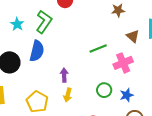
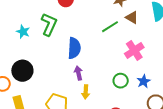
brown triangle: (133, 36) -> (132, 18), moved
green line: (98, 48) -> (110, 27), moved
blue semicircle: (37, 51) -> (74, 48), moved

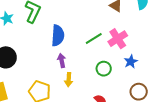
green line: (110, 27) -> (94, 39), moved
blue star: (144, 81) -> (131, 62), moved

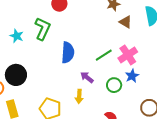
purple arrow: (62, 61) -> (87, 77), moved, turned -40
blue star: (131, 62) -> (132, 76), moved

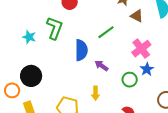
green line: (104, 55) -> (106, 32), moved
purple arrow: (87, 77) -> (101, 66), moved

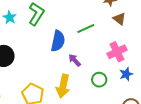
blue star: (147, 69) -> (126, 74), moved
yellow arrow: (96, 93) -> (63, 86), size x1.6

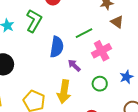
pink cross: (117, 52) -> (102, 51), moved

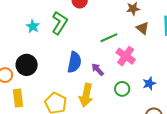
blue semicircle: (57, 47) -> (74, 62), moved
pink cross: (102, 51) -> (126, 56), turned -30

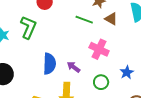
green line: (109, 38) -> (84, 20), moved, turned 54

